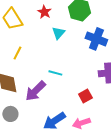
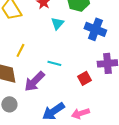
yellow line: (17, 53) -> (20, 50), moved
red square: (85, 96) -> (84, 78), moved

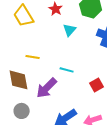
yellow line: (20, 50) -> (33, 57), turned 72

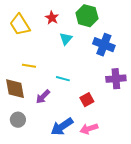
red square: (97, 85) -> (87, 100), moved
purple arrow: (47, 88) -> (43, 97), size x0.7

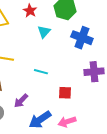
purple arrow: (43, 97) -> (21, 101), moved
red square: (87, 100) -> (65, 93), turned 32

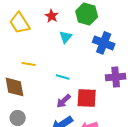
red square: (65, 93) -> (87, 98), size x1.5
purple arrow: (21, 101) -> (64, 101), moved

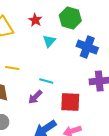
purple arrow: (64, 101) -> (35, 97), moved

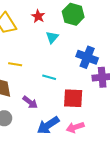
blue cross: (87, 47) -> (87, 57), moved
purple arrow: (35, 97) -> (30, 102), moved, turned -98

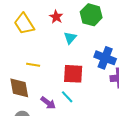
cyan line: (49, 77) -> (67, 97), moved, turned 32
red square: (73, 98) -> (73, 74), moved

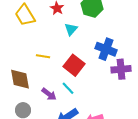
yellow line: (33, 65) -> (43, 56), moved
red square: (73, 74) -> (74, 65), turned 35

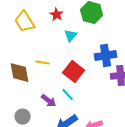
blue cross: (106, 49) -> (106, 56), turned -30
brown diamond: (20, 79) -> (20, 73), moved

